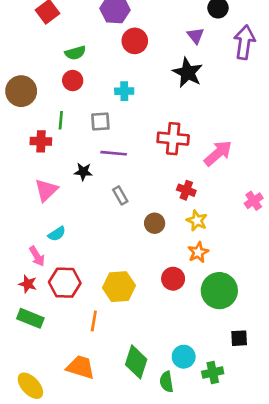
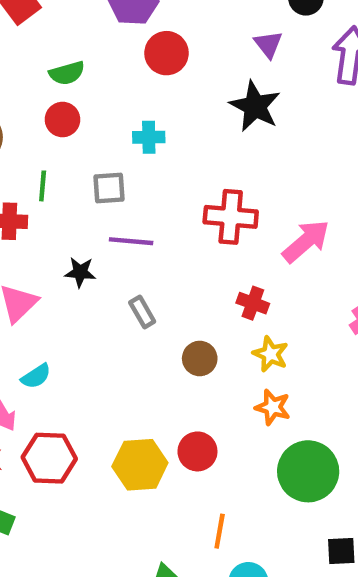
orange star: (198, 252) -> (273, 407), turned -30
red circle: (173, 279) -> (197, 451), moved
orange line: (94, 321) -> (220, 531), moved

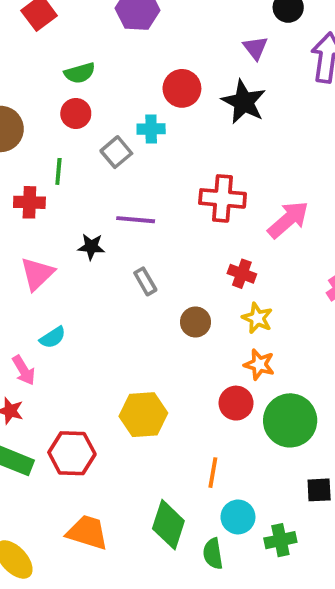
red circle: (166, 53) -> (182, 88), moved
gray square: (109, 188) -> (116, 152), moved, turned -36
red circle: (197, 451) -> (236, 403), moved
red hexagon: (49, 458) -> (72, 453), moved

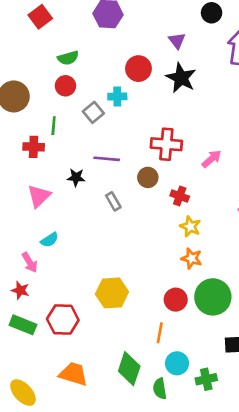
purple triangle: (255, 48) -> (177, 41), moved
pink arrow: (288, 220) -> (212, 159), size x0.7
brown circle: (195, 322) -> (148, 177), moved
red circle: (236, 403) -> (176, 300), moved

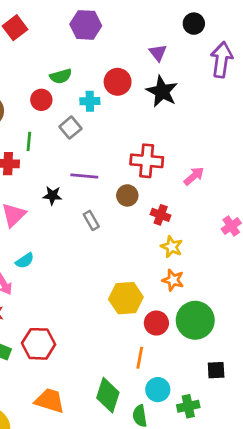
green semicircle: (68, 58) -> (61, 76), moved
cyan cross: (117, 96) -> (90, 101), moved
yellow hexagon: (112, 293) -> (126, 298), moved

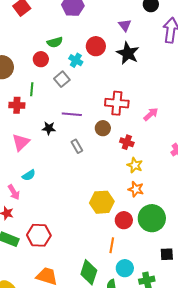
cyan cross: (90, 101) -> (76, 60), turned 32

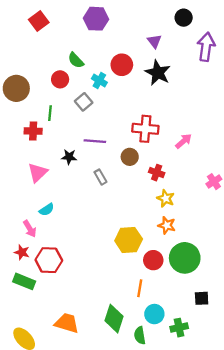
green semicircle: (55, 42) -> (76, 60), turned 63
red hexagon: (39, 235) -> (49, 260), moved

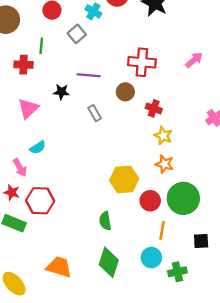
pink arrow: (184, 141) -> (194, 60), moved
orange line: (140, 288) -> (162, 230), moved
green semicircle: (140, 335) -> (105, 221), moved

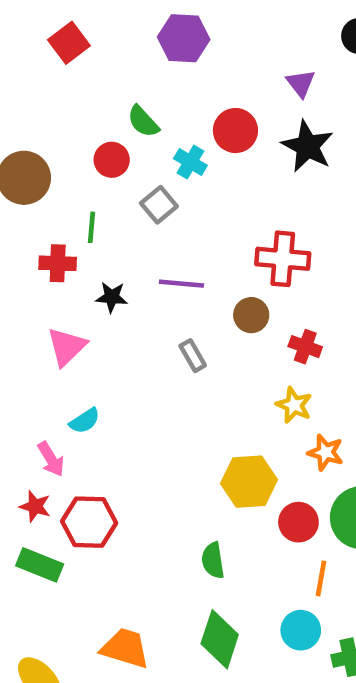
black star: (61, 92) -> (112, 297), moved
yellow star: (163, 136) -> (294, 405), moved

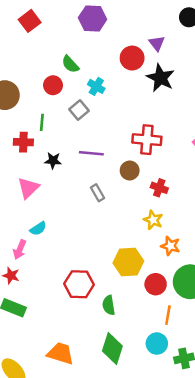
red circle: (235, 131) -> (132, 58), moved
pink arrow: (51, 459) -> (20, 250), turned 54
red hexagon: (89, 522) -> (79, 284), moved

